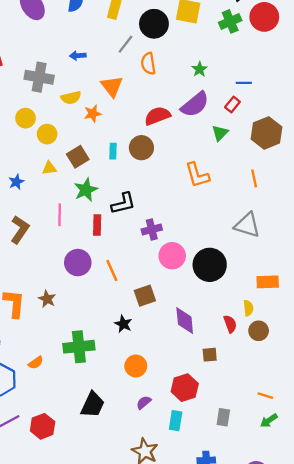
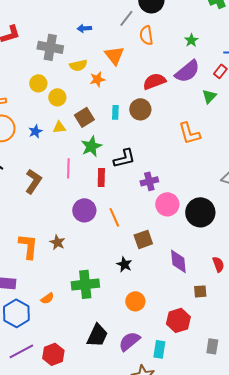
blue star: (16, 182) -> (35, 131), moved
purple semicircle: (144, 402) -> (129, 341), moved, size x1.6
cyan rectangle: (176, 421) -> (159, 349), moved

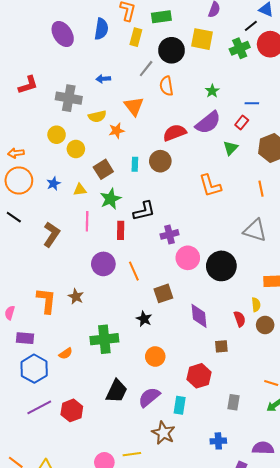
yellow triangle: (59, 127) -> (80, 190), moved

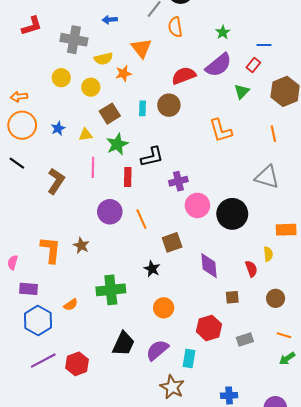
yellow circle: (76, 149) -> (91, 87), moved
brown circle: (265, 325) -> (276, 298), moved
gray rectangle: (234, 402) -> (245, 340), moved, turned 63

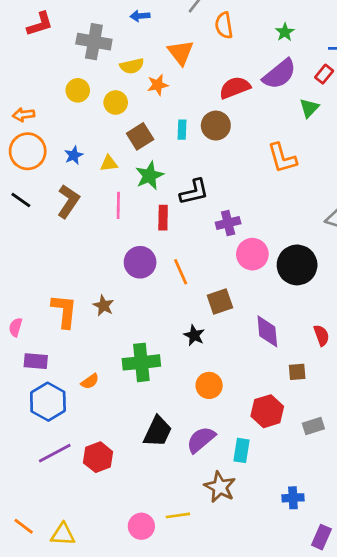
brown L-shape: (56, 181) -> (68, 201), moved

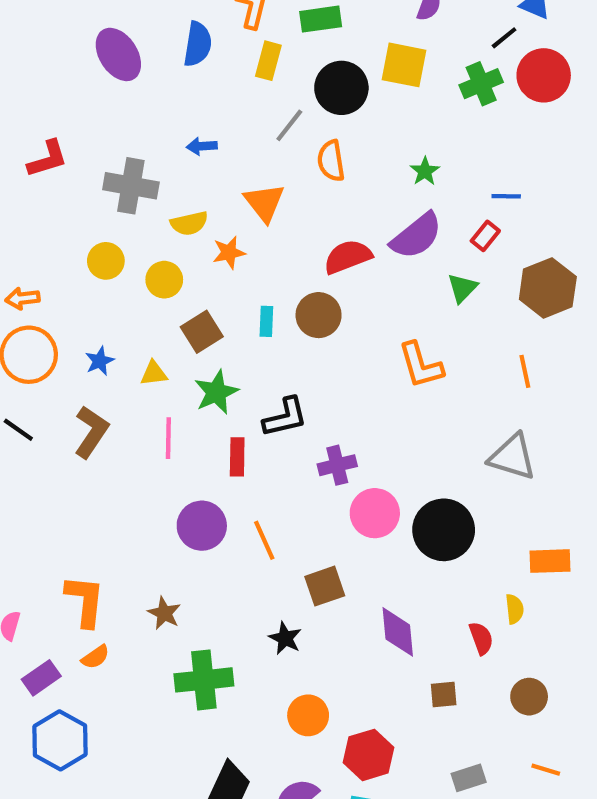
brown star: (103, 306) -> (164, 613), moved
purple rectangle: (36, 361) -> (41, 678), turned -40
orange semicircle: (90, 381) -> (95, 657), moved
red hexagon: (267, 411) -> (369, 755), moved

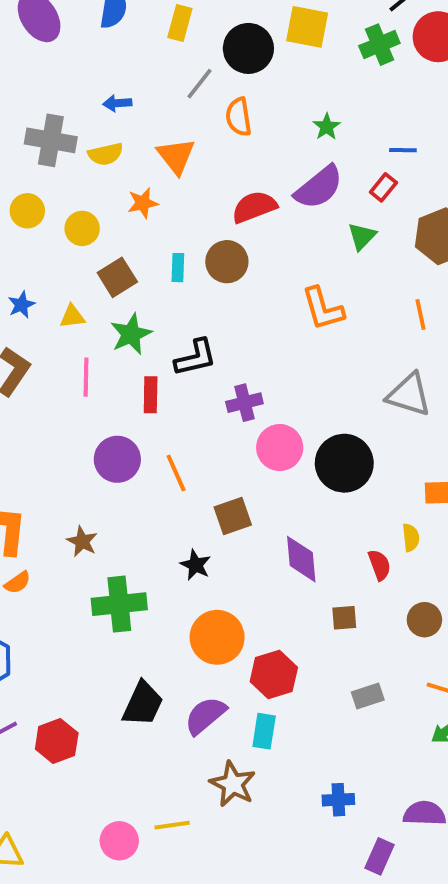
yellow semicircle: (189, 223) -> (106, 154), moved
orange circle: (308, 715) -> (217, 637), size x1.4

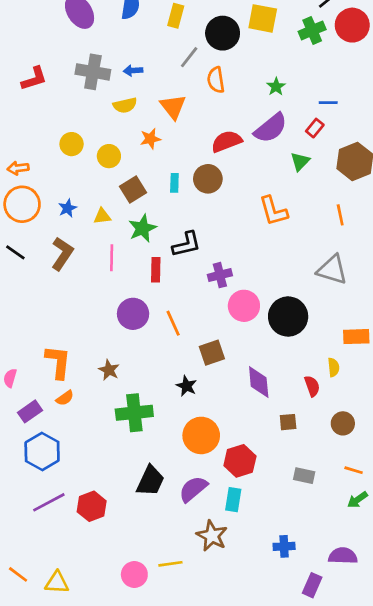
gray cross: (51, 140) -> (93, 72), moved
gray rectangle: (368, 696) -> (304, 476), turned 30

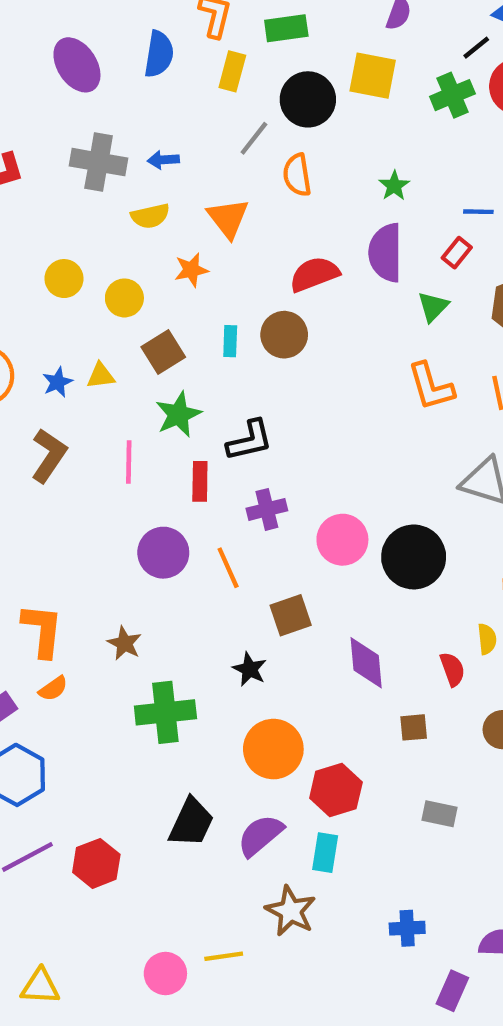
purple semicircle: (271, 128) -> (386, 253), turned 129
orange L-shape: (273, 211) -> (431, 386), moved
yellow triangle: (102, 216) -> (101, 376), moved
purple cross: (220, 275) -> (267, 509), moved

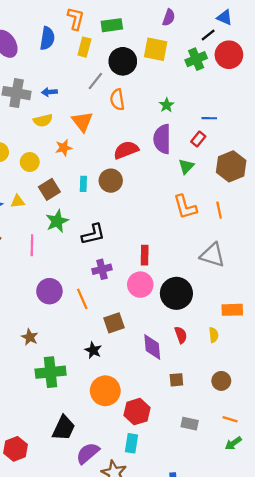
red rectangle: (200, 481) -> (145, 255), moved
red semicircle: (452, 669) -> (181, 335), moved
purple semicircle: (260, 835) -> (88, 453), moved

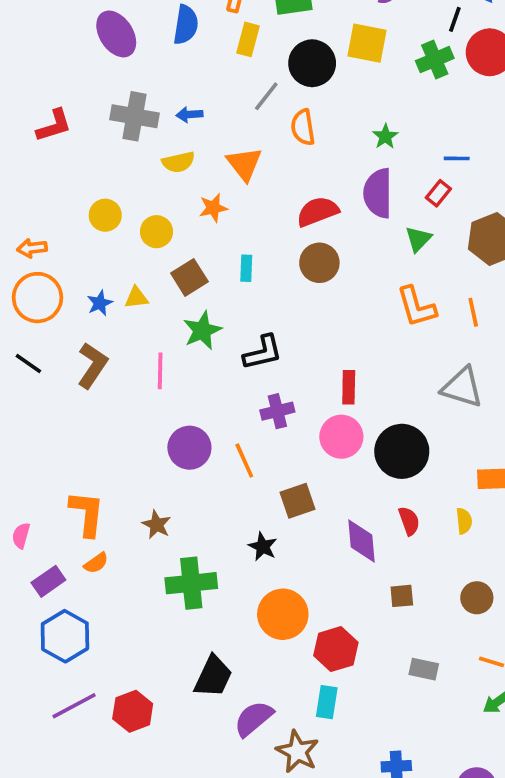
black line: (208, 35) -> (455, 19), turned -32
brown circle: (111, 181) -> (319, 263), moved

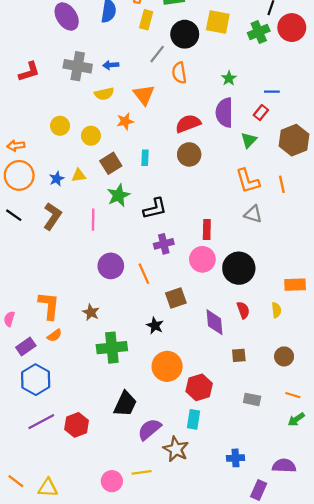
gray triangle: (462, 387) -> (253, 214), moved, size x0.7

